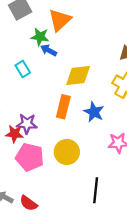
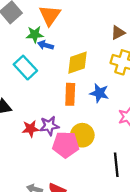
cyan rectangle: (23, 69) -> (25, 68), size x1.5
purple star: (27, 124) -> (49, 126), moved
pink pentagon: (30, 157) -> (66, 145), moved

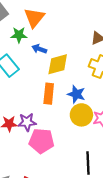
blue arrow: (46, 45) -> (39, 49), moved
yellow circle: (82, 135) -> (81, 115), moved

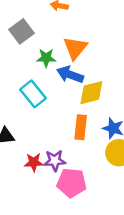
orange triangle: (34, 18) -> (75, 48), moved
blue arrow: (39, 49) -> (70, 75), size x1.5

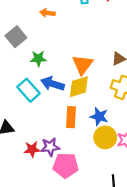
orange triangle: (75, 48) -> (82, 65), moved
blue arrow: (70, 75) -> (53, 84), moved

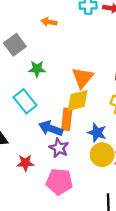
blue arrow: (53, 84) -> (51, 128), moved
orange rectangle: (71, 117) -> (67, 119), moved
purple star: (50, 147) -> (59, 148), moved, turned 30

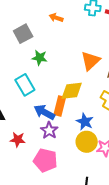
orange triangle: (83, 78) -> (91, 61), moved

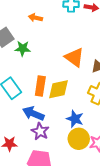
green star: (40, 58) -> (23, 49), moved
orange triangle: (91, 61) -> (74, 57), turned -35
orange rectangle: (60, 106) -> (40, 86), moved

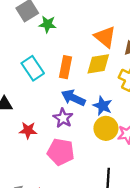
yellow diamond: (59, 89) -> (98, 64), moved
blue arrow: (33, 113) -> (73, 98), moved

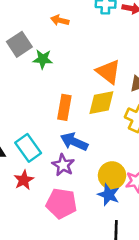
cyan rectangle: (33, 68) -> (28, 148), moved
blue star: (103, 106) -> (109, 195), moved
red star: (28, 130) -> (24, 180), turned -30

